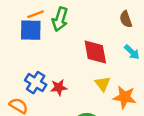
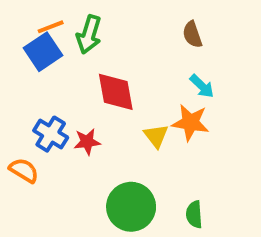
blue square: (31, 30) -> (43, 52), turned -35
red diamond: (95, 52) -> (116, 92), moved
orange star: (125, 97) -> (190, 123), moved

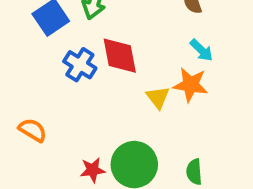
blue cross: (51, 134) -> (80, 65), moved
red star: (87, 142) -> (93, 170), moved

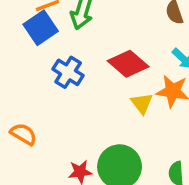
red diamond: (120, 56) -> (128, 64), moved, turned -39

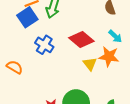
orange semicircle: (23, 134) -> (15, 67), moved

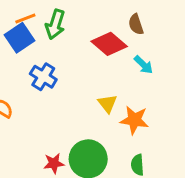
red diamond: (81, 40) -> (109, 44), moved
orange star: (109, 56) -> (134, 120), moved

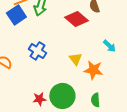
cyan arrow: (143, 65) -> (109, 46), moved
blue cross: (43, 77) -> (37, 51), moved

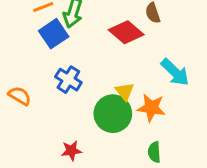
blue square: (16, 15) -> (54, 34), moved
cyan arrow: (109, 46) -> (175, 72), size x1.5
green circle: (62, 96) -> (113, 114), moved

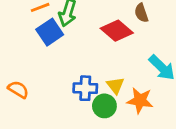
blue cross: (68, 80) -> (85, 88), moved, turned -30
green circle: (113, 114) -> (104, 106), size x0.7

